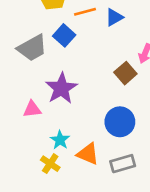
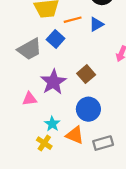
brown square: (125, 73) -> (86, 74), moved
blue circle: (120, 122) -> (88, 109), moved

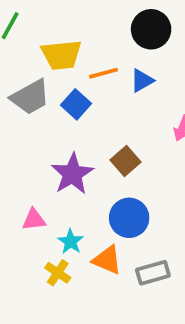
gray trapezoid: (30, 49) -> (30, 97), moved
pink triangle: (30, 99) -> (34, 220), moved

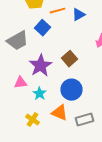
gray trapezoid: (30, 97) -> (18, 41), moved
pink triangle: (34, 220) -> (20, 83), moved
cyan star: (71, 242) -> (40, 94), moved

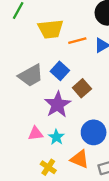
blue square: (42, 28) -> (60, 71), moved
brown square: (70, 59) -> (82, 88), moved
pink triangle: (20, 83) -> (35, 134), moved

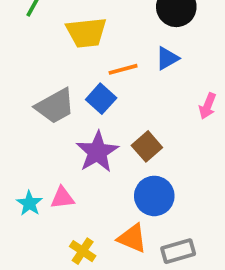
orange line: (77, 41) -> (123, 69), moved
brown square: (82, 88) -> (147, 146), moved
cyan star: (56, 137) -> (29, 203), moved

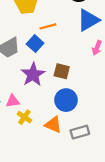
blue triangle: (167, 58) -> (88, 20), moved, size x1.6
brown square: (147, 146) -> (62, 71), turned -35
yellow cross: (83, 251) -> (24, 117), moved

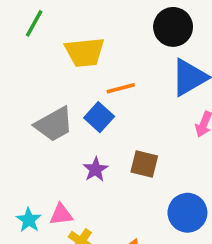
purple star: (33, 74) -> (95, 169), size x0.6
blue circle: (66, 100) -> (187, 213), moved

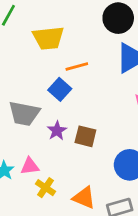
gray trapezoid: (54, 124) -> (24, 114), moved, turned 40
brown square: (144, 164) -> (85, 136), moved

